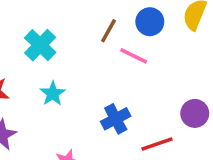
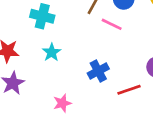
cyan cross: (40, 45) -> (42, 16), turned -30

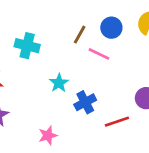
cyan star: (52, 52) -> (59, 83), moved

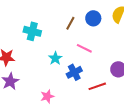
pink line: (99, 54) -> (84, 48), moved

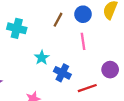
pink line: (84, 48) -> (83, 41), moved, turned 56
blue cross: (74, 72) -> (62, 73), turned -35

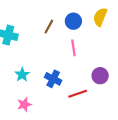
cyan star: (42, 58) -> (22, 75), moved

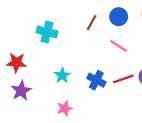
pink line: (73, 48) -> (119, 46), turned -49
red line: (78, 94) -> (123, 79), moved

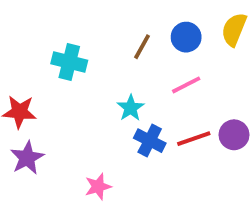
pink line: (119, 46) -> (186, 85), turned -60
cyan star: (62, 75) -> (131, 108), moved

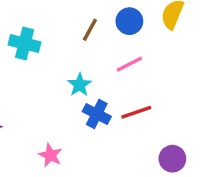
purple circle: (234, 135) -> (172, 159), moved
pink star: (98, 187) -> (50, 155), turned -30

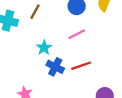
brown line: (90, 30) -> (35, 12), moved

